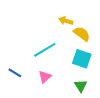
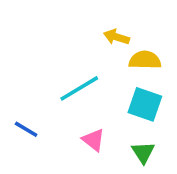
yellow semicircle: (82, 34) -> (145, 60), turned -36
pink triangle: (45, 77) -> (93, 140), moved, turned -40

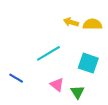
yellow semicircle: (145, 60) -> (93, 24), moved
green triangle: (143, 152) -> (77, 92), moved

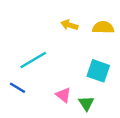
yellow arrow: (71, 22) -> (69, 25), moved
cyan line: (48, 53) -> (33, 60), moved

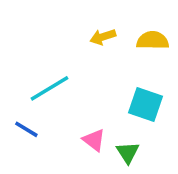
yellow arrow: (69, 25) -> (103, 37), turned -35

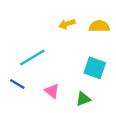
pink triangle: (94, 140) -> (52, 91), moved
green triangle: (128, 152) -> (83, 99), turned 42

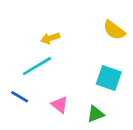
yellow arrow: (67, 24) -> (50, 38), moved
yellow semicircle: (99, 26) -> (114, 30), turned -144

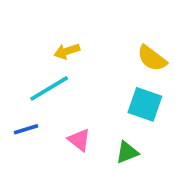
yellow semicircle: (114, 30) -> (152, 58), moved
blue line: (20, 97) -> (26, 129), turned -48

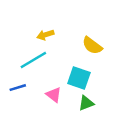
yellow semicircle: (152, 58) -> (92, 46), moved
cyan square: (145, 104) -> (79, 78), moved

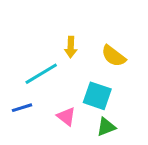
yellow arrow: (45, 35) -> (71, 47), moved, turned -70

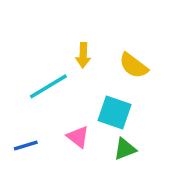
blue line: (22, 108) -> (26, 145), moved

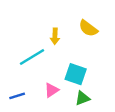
yellow semicircle: (134, 66) -> (88, 28), moved
pink triangle: (78, 137) -> (52, 90), turned 49

